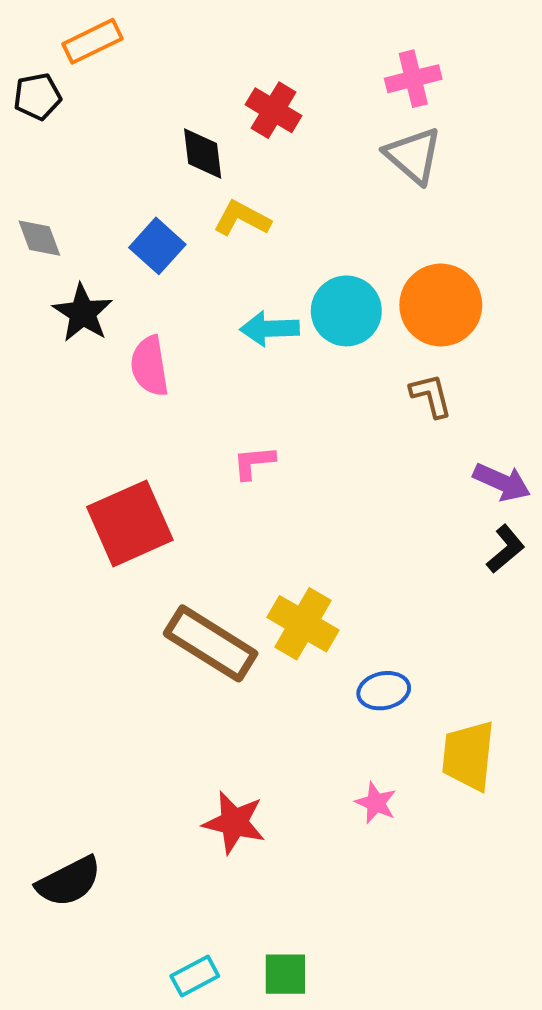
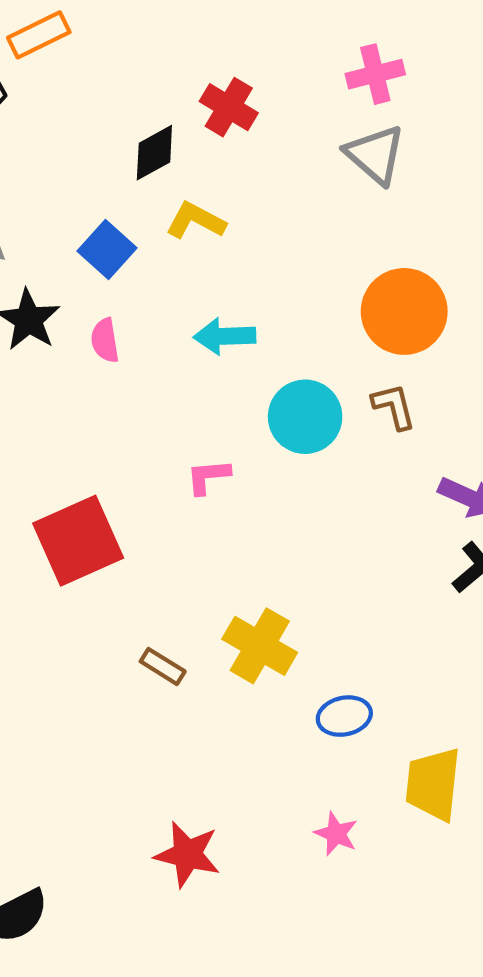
black diamond: (203, 153) -> (154, 153), turned 68
cyan circle: (346, 311) -> (305, 417), moved
pink semicircle: (150, 366) -> (105, 340), moved, size x0.7
brown rectangle: (211, 643) -> (163, 666), size x0.5

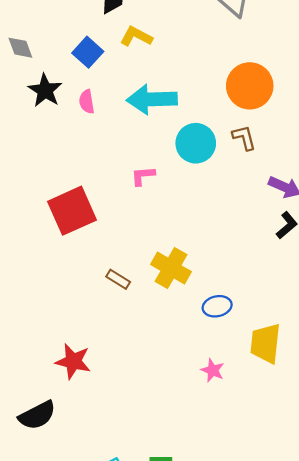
cyan arrow: (225, 336) -> (152, 99), size x1.5
red star: (187, 854) -> (73, 361), moved

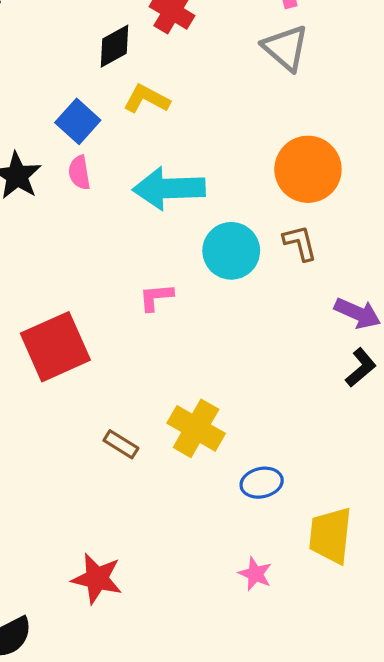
pink semicircle: (87, 102) -> (79, 172), moved
red star: (73, 361) -> (97, 579), moved

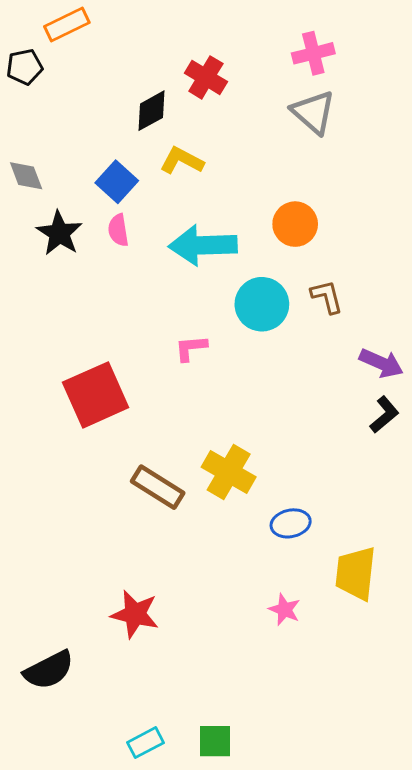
orange circle: (308, 169) -> (295, 224), moved, size x0.7
brown rectangle: (121, 444) -> (158, 487), size x1.6

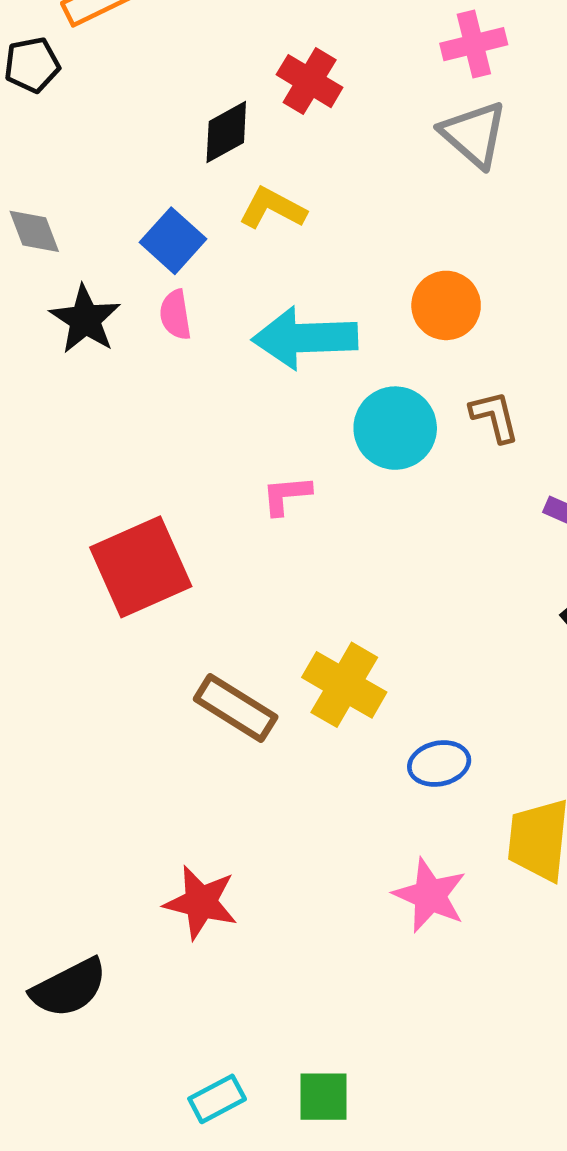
pink star: (285, 610) -> (430, 895), size x1.5

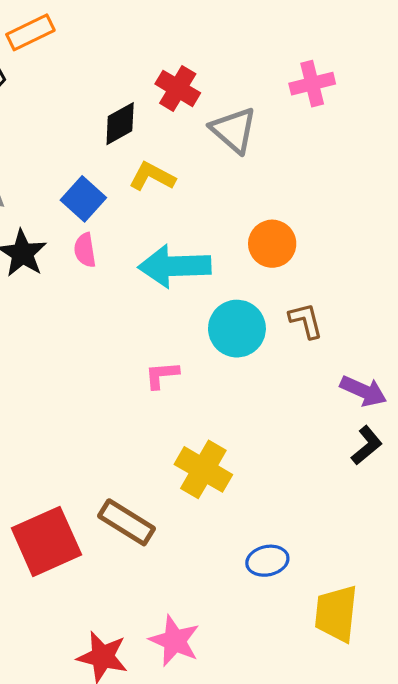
pink cross: (474, 44) -> (312, 84), moved
gray triangle: (474, 134) -> (234, 130), moved
red square: (141, 567) -> (46, 541), moved
yellow cross: (344, 685) -> (203, 469), moved
pink star: (430, 895) -> (175, 641), moved

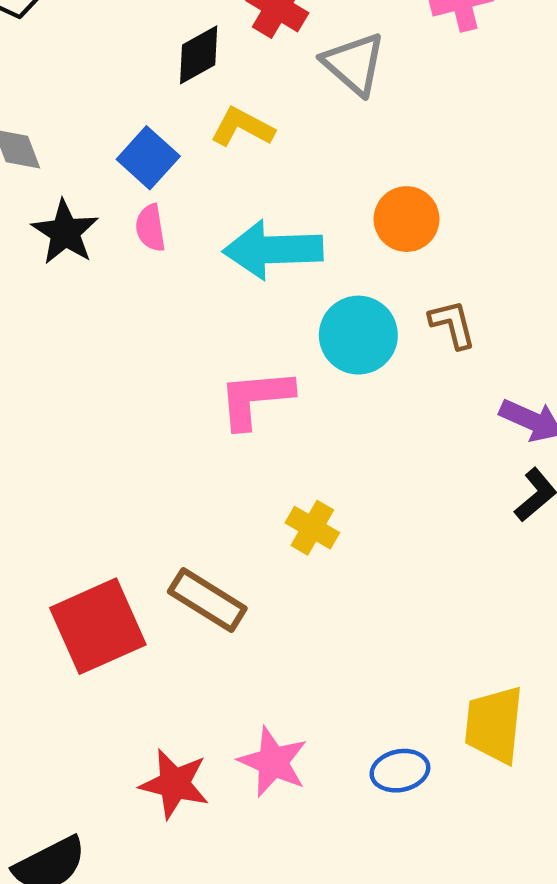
pink L-shape: (162, 375) -> (255, 399), size x1.6
yellow cross: (203, 469) -> (312, 528), size x0.7
blue ellipse: (267, 561) -> (400, 771), moved

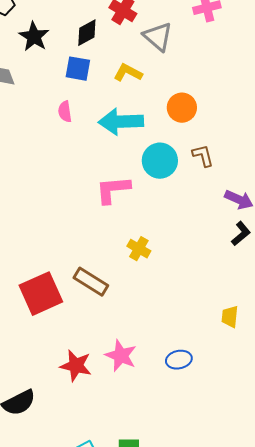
yellow L-shape: (242, 127) -> (128, 73), moved
blue square: (148, 158) -> (78, 69), moved, turned -32
black star: (65, 232) -> (34, 37), moved
yellow trapezoid: (494, 725) -> (230, 317), moved, size x0.6

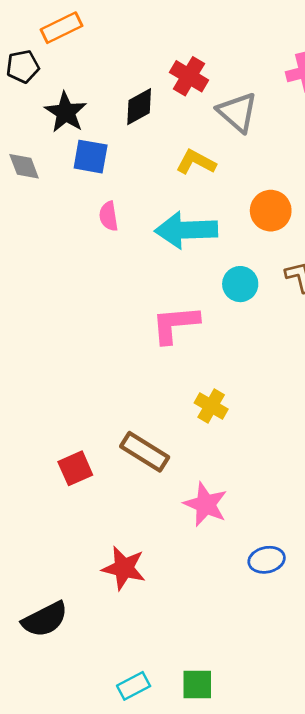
blue square: (78, 69) -> (91, 157), moved
cyan circle: (160, 161) -> (240, 284), size x0.7
red square: (41, 294) -> (75, 468), size x0.6
pink star: (121, 356) -> (206, 504), moved

